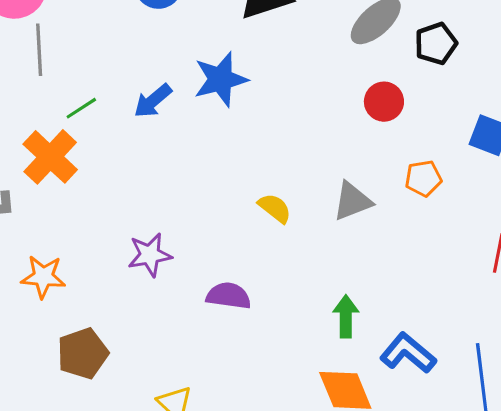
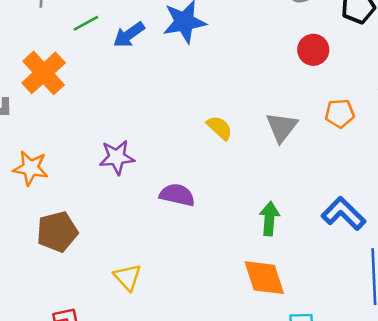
green line: (81, 108) -> (86, 23), moved
gray triangle: (352, 201) -> (282, 127), turned -36
blue L-shape: (408, 353) -> (344, 214), moved

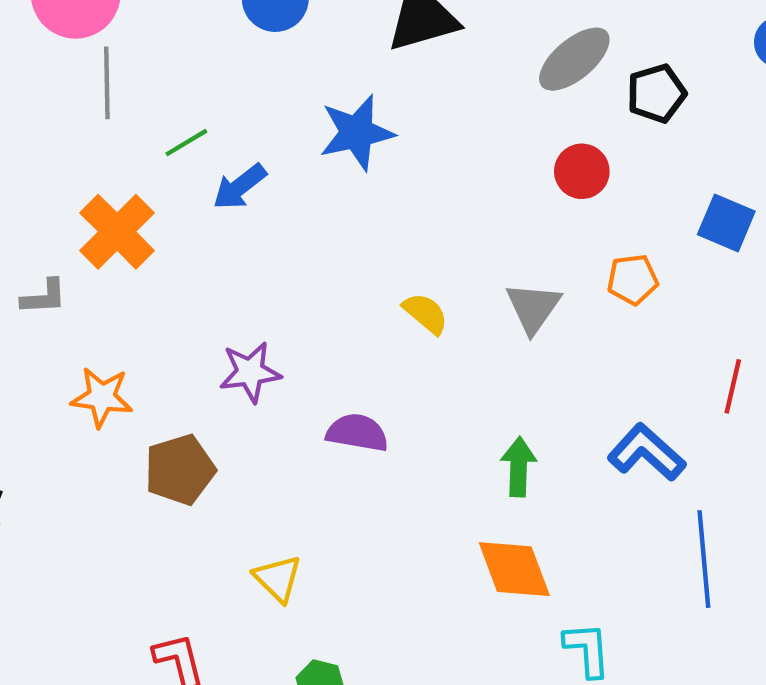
blue arrow: (129, 35) -> (240, 187), moved
brown pentagon: (57, 232) -> (180, 470), moved

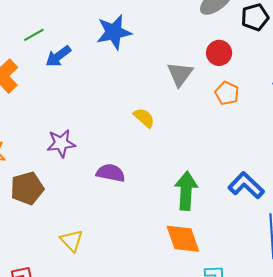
orange pentagon: (633, 279) -> (227, 93), moved, turned 30
gray triangle: (533, 308) -> (180, 74), moved
green arrow: (519, 467) -> (186, 191), size x1.4

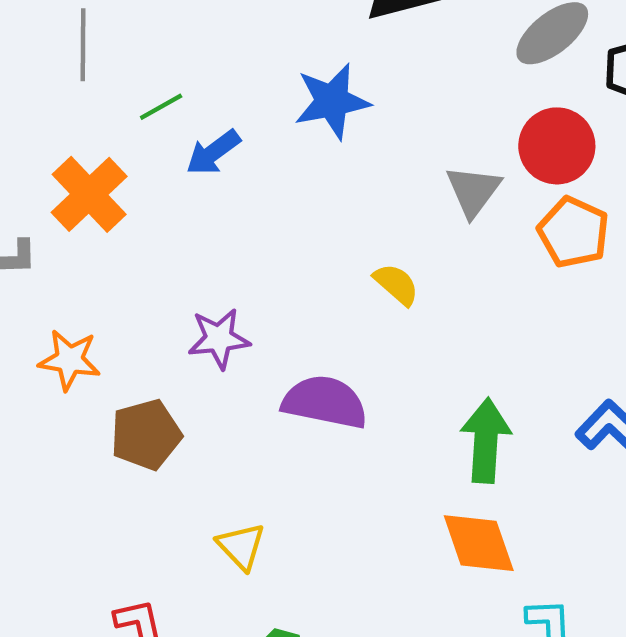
red circle: (219, 53) -> (557, 146), size x1.4
orange pentagon: (227, 93) -> (574, 232), size x1.4
purple semicircle: (111, 173) -> (325, 402), size x1.4

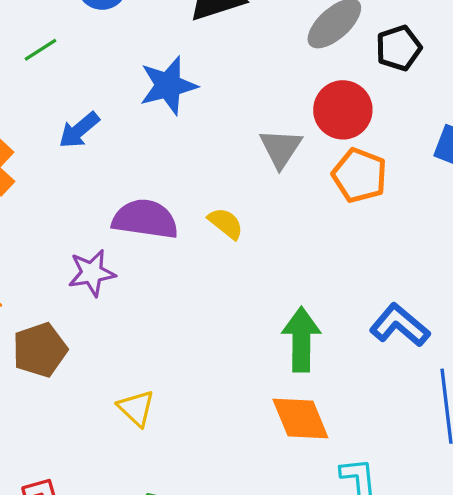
green line: (161, 107) -> (40, 50), moved
purple semicircle: (325, 402) -> (145, 219), moved
yellow triangle: (241, 546) -> (136, 408), moved

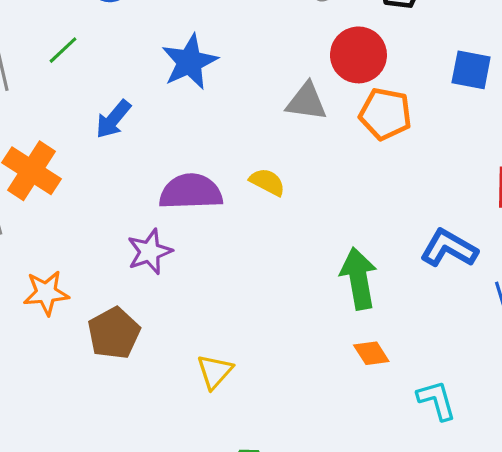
gray triangle: (281, 148) -> (306, 102), turned -45
yellow triangle: (136, 408) -> (215, 372), turned 39
orange diamond: (300, 419) -> (371, 353), size x0.6

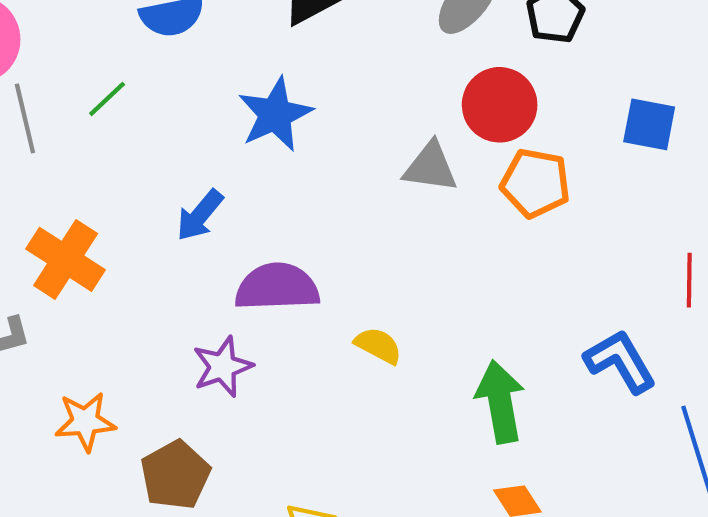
blue arrow: (113, 119) -> (200, 215), moved
yellow semicircle: (267, 182) -> (378, 346), moved
blue L-shape: (449, 248) -> (620, 361), turned 30

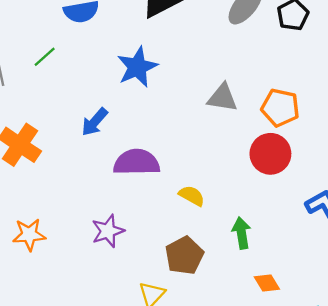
red circle: (500, 105) -> (270, 154), moved
purple star: (223, 367) -> (108, 231), moved
green arrow: (500, 402) -> (242, 233), moved, size x0.7
brown pentagon: (175, 475) -> (184, 256), moved

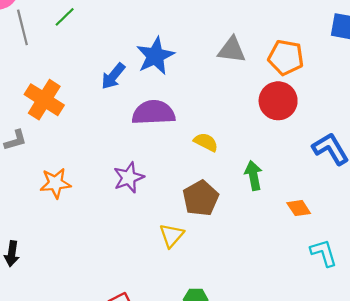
blue star: (137, 67) -> (155, 56), moved
orange diamond: (267, 283) -> (299, 208), moved

